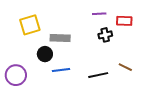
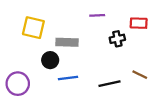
purple line: (99, 14) -> (97, 15), moved
yellow square: (30, 25) -> (33, 28), turned 30

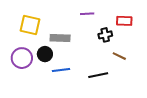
brown line: (140, 75) -> (119, 56), moved
purple circle: (18, 84) -> (22, 58), moved

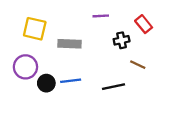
red rectangle: (124, 21) -> (144, 24), turned 49
black circle: (45, 54) -> (46, 83), moved

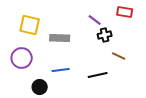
purple line: (101, 16) -> (95, 20), moved, turned 40
red rectangle: (144, 24) -> (125, 12), moved, turned -42
black circle: (46, 83) -> (40, 87), moved

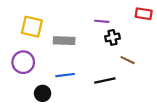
red rectangle: (125, 12) -> (144, 14), moved
purple line: (95, 20) -> (102, 21), turned -32

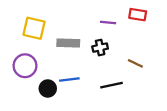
red rectangle: (144, 14) -> (138, 15), moved
black cross: (112, 37) -> (100, 48), moved
black circle: (43, 93) -> (48, 88), moved

